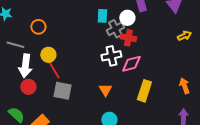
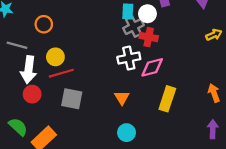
cyan rectangle: (102, 16) -> (128, 11), moved
red line: (53, 69) -> (61, 73), turned -75

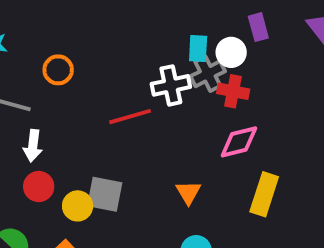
yellow circle: (55, 57) -> (78, 206), moved
white cross: (129, 58) -> (171, 85), moved
white arrow: (29, 70) -> (33, 146), size x0.7
red line: (61, 73) -> (130, 117), moved

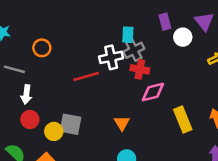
white circle: (231, 52) -> (183, 37), moved
red cross: (233, 91) -> (140, 69), moved
yellow rectangle: (264, 194) -> (183, 119), moved, turned -40

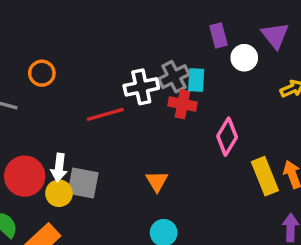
cyan rectangle: (128, 35) -> (196, 80), moved
pink diamond: (153, 92) -> (227, 137), moved, turned -45
white arrow: (26, 94) -> (59, 168), moved
red circle: (30, 119) -> (25, 176), size x1.5
yellow rectangle: (183, 119) -> (265, 176), moved

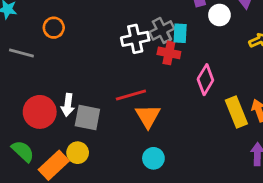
red line: (105, 114) -> (131, 95), moved
orange triangle: (157, 181) -> (148, 116), size x1.4
yellow circle: (59, 193) -> (78, 153), moved

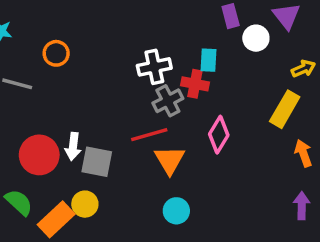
gray cross: (162, 30) -> (168, 101), moved
pink diamond: (205, 80) -> (219, 135), moved
yellow rectangle: (236, 112) -> (285, 109), moved, turned 52

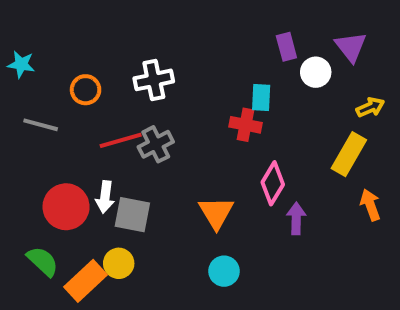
white cross: (154, 67) -> (154, 80), moved
gray cross: (168, 101) -> (156, 144), moved
red line: (149, 135) -> (121, 140), moved
purple arrow: (302, 206) -> (296, 218), moved

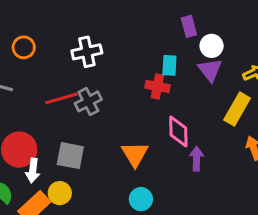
purple triangle: (351, 47) -> (210, 70), moved
orange circle: (86, 90) -> (24, 47), moved
pink diamond: (273, 183) -> (178, 131), turned -32
white arrow: (105, 197) -> (33, 171), moved

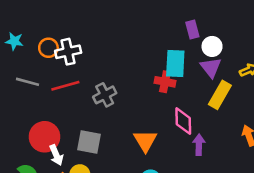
white cross: (87, 52) -> (68, 52), moved
cyan rectangle: (169, 65) -> (175, 63), size x1.5
red line: (61, 98) -> (65, 86), moved
yellow rectangle: (237, 109) -> (220, 95), moved
white arrow: (33, 171) -> (56, 155), turned -30

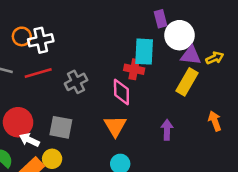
white circle: (212, 46) -> (179, 35), size x1.5
purple triangle: (211, 67) -> (191, 55), moved, turned -45
pink diamond: (183, 121) -> (121, 92), moved
white arrow: (56, 155) -> (29, 140), turned 138

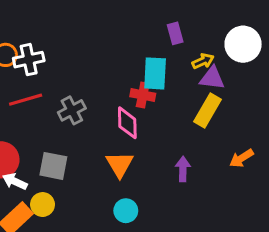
white circle: (179, 35) -> (243, 44), moved
yellow arrow: (215, 58) -> (203, 61), moved
orange arrow: (215, 121) -> (241, 158), turned -102

